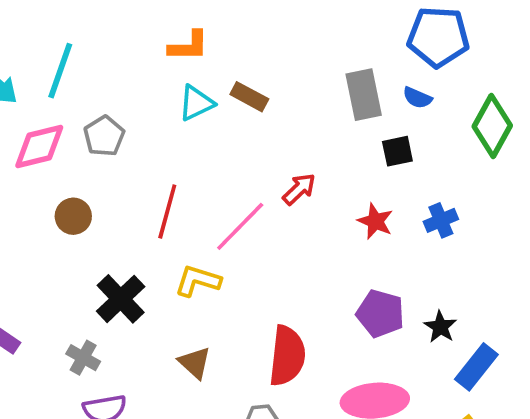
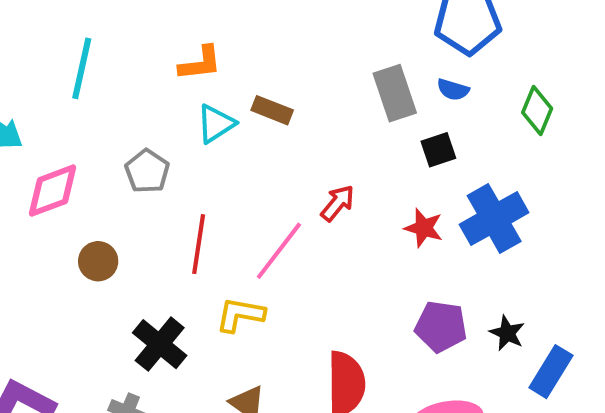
cyan line: (60, 71) -> (82, 68), moved
green diamond: (492, 126) -> (537, 110), size x0.7
gray pentagon: (104, 136) -> (147, 171), moved
blue cross: (441, 220) -> (494, 218), size x1.8

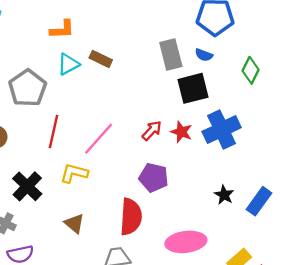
black square: (438, 150) -> (193, 88), size x1.6
gray pentagon: (147, 171) -> (27, 88), size x1.5
red arrow: (338, 203) -> (152, 131), moved
purple pentagon: (441, 326) -> (154, 178), moved
blue rectangle: (551, 372) -> (259, 201), moved

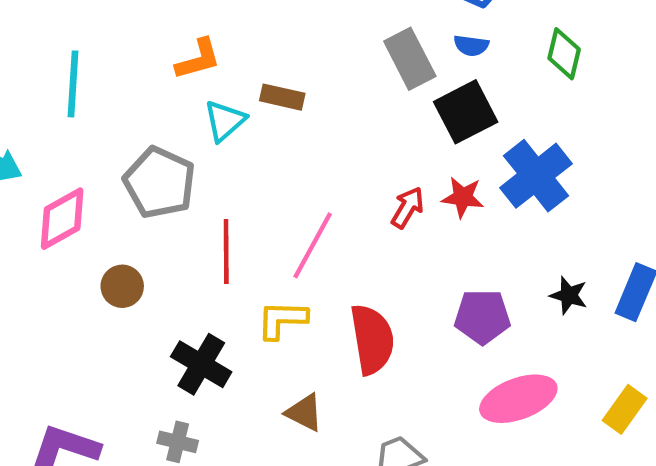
purple pentagon: (154, 178) -> (482, 317), moved
red semicircle: (131, 217) -> (372, 339), moved

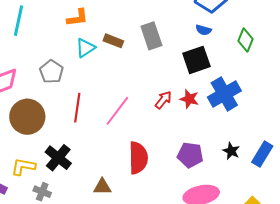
gray rectangle: (410, 59) -> (151, 36), moved
gray pentagon: (159, 183) -> (51, 72), size x0.7
brown circle: (122, 286) -> (27, 117), size x1.8
yellow L-shape: (282, 320) -> (23, 167), moved
brown triangle: (304, 412) -> (102, 187), turned -36

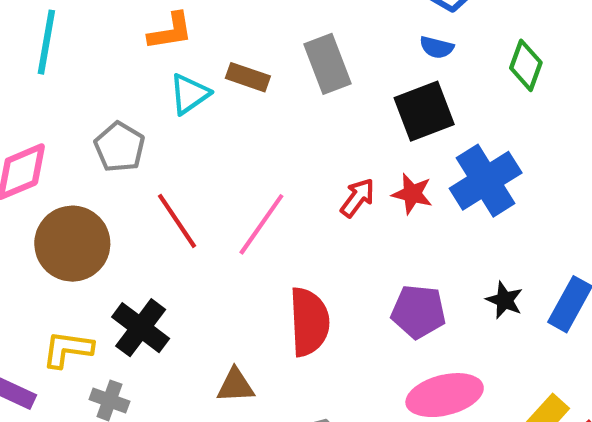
red line: (77, 108) -> (177, 221), turned -40

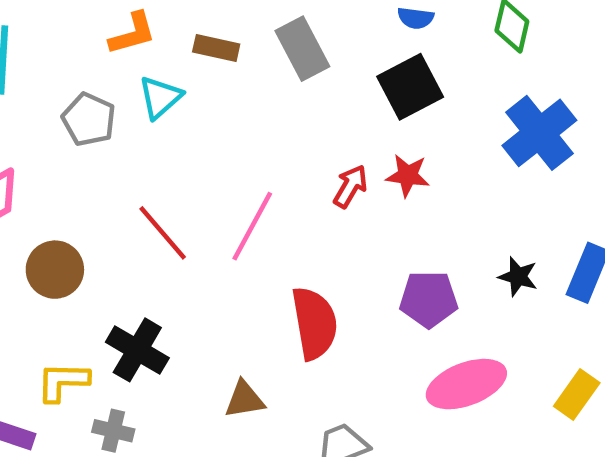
brown rectangle: (248, 77) -> (216, 48), moved
gray pentagon: (120, 147) -> (89, 119), moved
blue cross: (486, 181) -> (539, 133), moved
brown circle: (72, 244) -> (55, 270), size x0.7

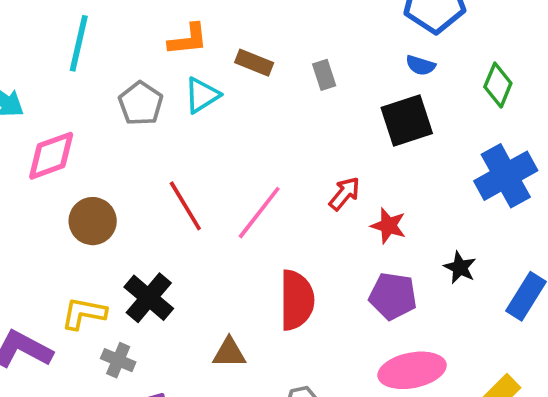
gray rectangle: (302, 49) -> (324, 75), size x0.6
red star: (408, 175) -> (388, 226), moved
black star: (518, 277) -> (460, 268), moved

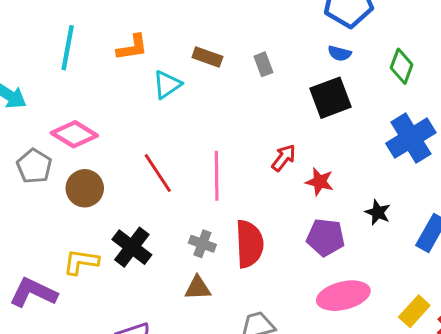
orange L-shape: (188, 39) -> (132, 47), moved
gray pentagon: (141, 103) -> (34, 166), moved
pink diamond: (51, 156) -> (74, 134), moved, turned 54
pink line: (259, 213) -> (217, 176), turned -36
gray cross: (118, 360) -> (202, 244), moved

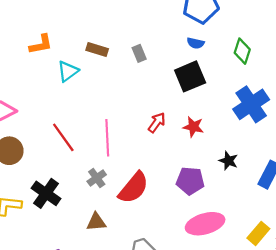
red star: (320, 182) -> (193, 127), moved
gray cross: (202, 244) -> (97, 178), moved, turned 36
red semicircle: (249, 244) -> (134, 188), turned 44

